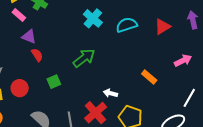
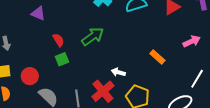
red semicircle: (37, 55) -> (58, 40), moved
red circle: (20, 88) -> (30, 76), moved

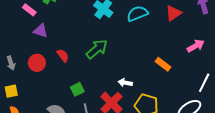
green square: (62, 59) -> (77, 89), moved
red circle: (30, 76) -> (37, 63), moved

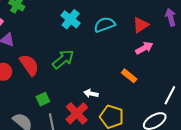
pink arrow: (196, 46) -> (144, 48), moved
red semicircle: (63, 55) -> (29, 65), size x1.6

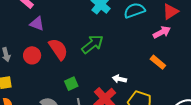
pink arrow: (144, 48) -> (162, 32), moved

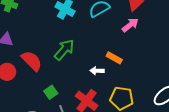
orange rectangle: (158, 62) -> (114, 58), moved
white arrow: (119, 79) -> (97, 71), moved

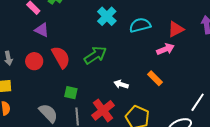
orange rectangle: (114, 58) -> (155, 78), moved
green square: (51, 92) -> (71, 93), turned 32

